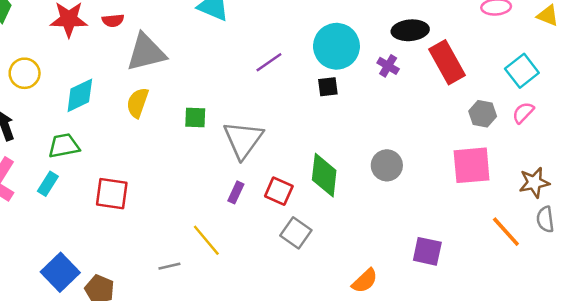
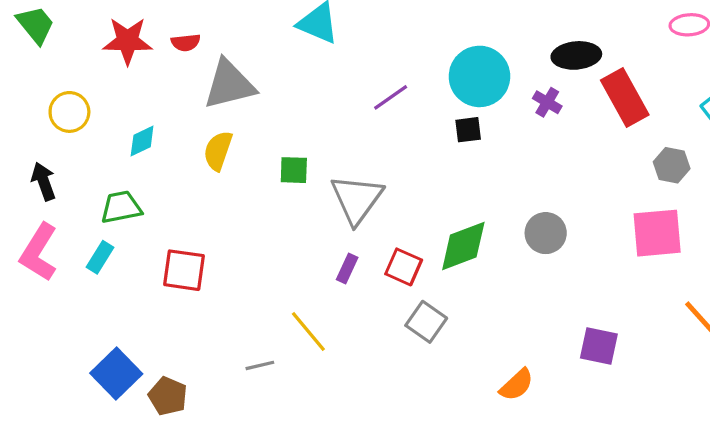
cyan diamond: (80, 95) -> (142, 141), size x0.7
green diamond: (324, 175) -> (463, 246), turned 63

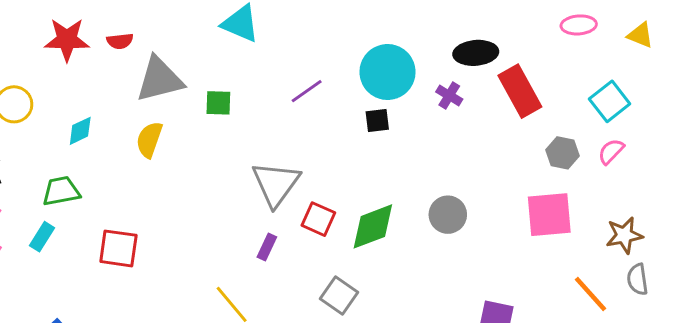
green square: (294, 170) -> (218, 103), moved
red square: (404, 267) -> (318, 219), moved

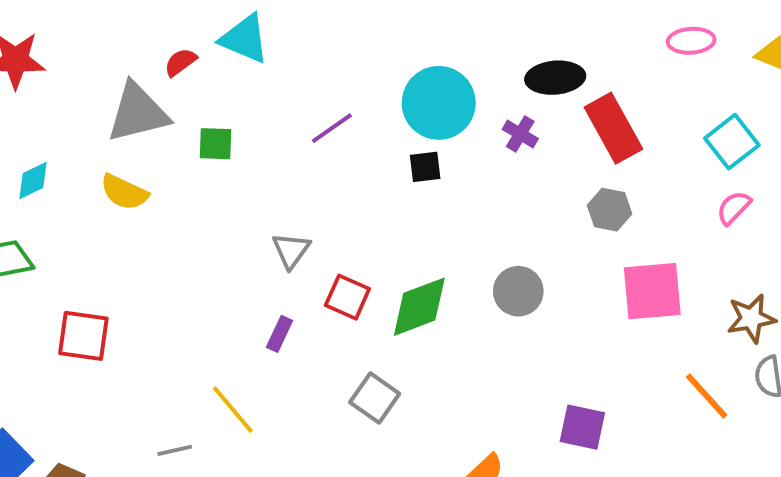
red semicircle: (120, 41) -> (181, 62), moved, turned 150
yellow semicircle: (149, 140) -> (124, 192), turned -84
gray hexagon: (563, 153) -> (610, 210), moved
gray triangle: (276, 184) -> (291, 250), size x0.6

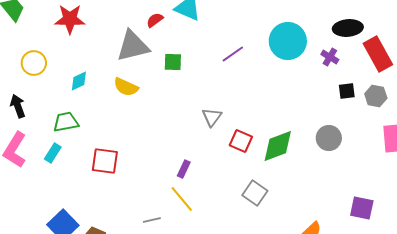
black square: (425, 167) -> (347, 91), moved
purple rectangle: (280, 334) -> (184, 169), moved

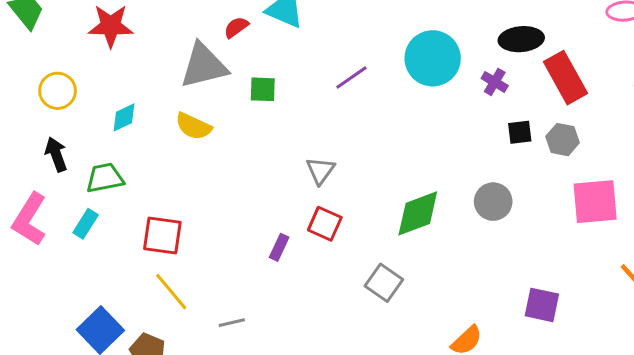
black arrow: (18, 106) -> (56, 154), moved
red square: (241, 141) -> (325, 224), moved
yellow line: (182, 199) -> (171, 292), moved

